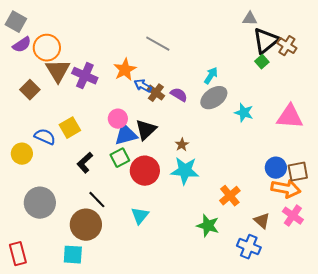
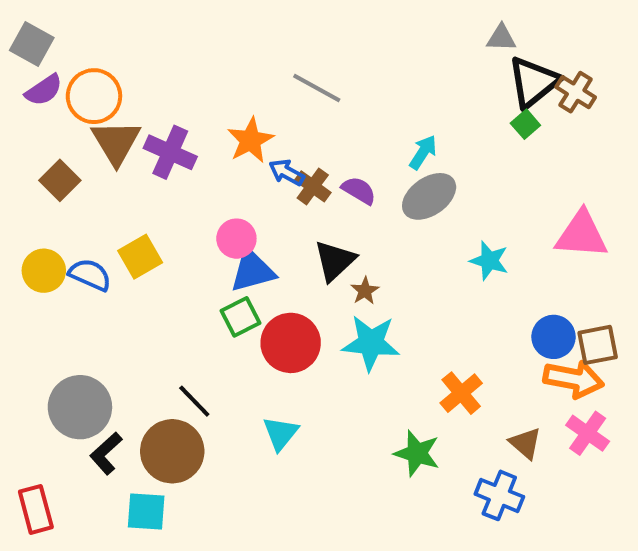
cyan star: (244, 113) -> (489, 261), moved
black triangle: (146, 130) -> (335, 261), moved
yellow circle: (22, 154) -> (44, 271), moved
black L-shape: (85, 163) -> (106, 453), moved

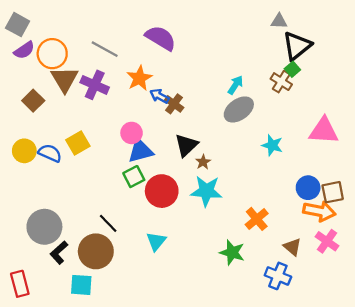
gray line: (317, 88) -> (105, 49), moved
brown cross: (576, 92) -> (281, 82), moved
purple semicircle: (359, 190) -> (161, 38), moved, size x1.6

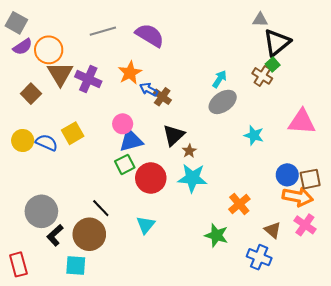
gray line: (105, 49) -> (103, 31), moved, turned -45

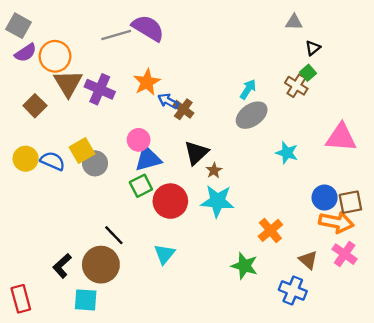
purple semicircle: (150, 35) -> (148, 28), moved
black triangle: (277, 43) -> (313, 48), size x0.5
gray circle: (41, 211) -> (95, 163), moved, size x0.7

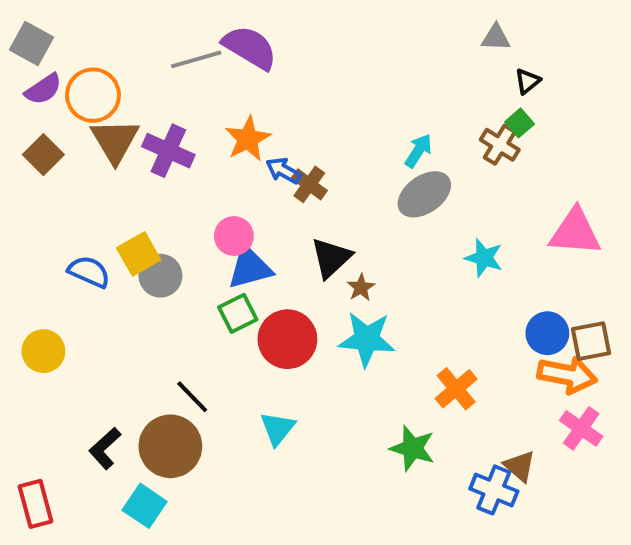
brown square: (35, 106) -> (43, 155), moved
yellow circle: (26, 159) -> (43, 351), moved
brown triangle: (308, 260) -> (520, 466), moved
cyan square: (86, 300) -> (145, 506), turned 30

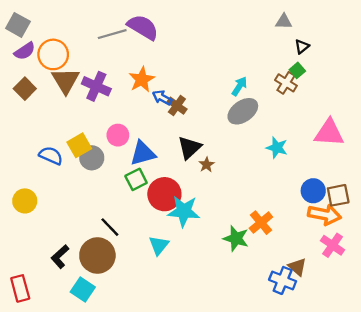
pink circle: (234, 236) -> (118, 135), moved
cyan star: (367, 339) -> (184, 211), moved
green star: (412, 448) -> (236, 238), moved

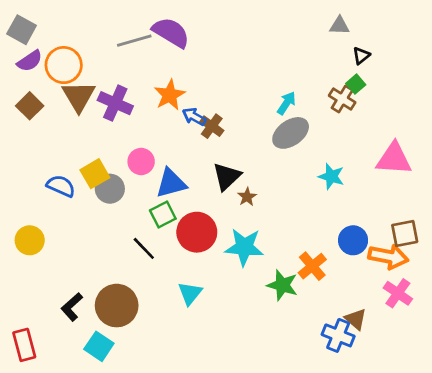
blue circle: (313, 191) -> (353, 240), moved
cyan star: (184, 211) -> (244, 247), moved
black line: (110, 227) -> (144, 248), moved

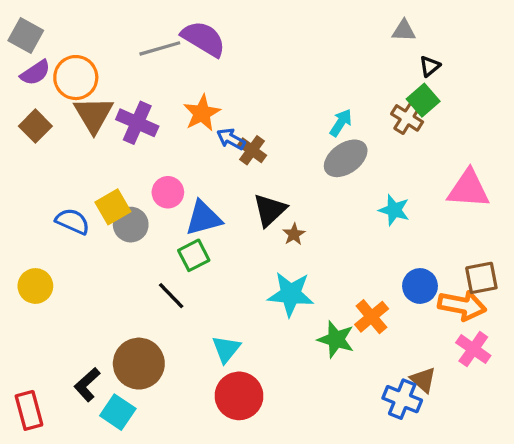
green square: (356, 84) -> (423, 100), size x1.4
red circle: (197, 232) -> (239, 396), moved
black L-shape: (72, 307) -> (87, 385), moved

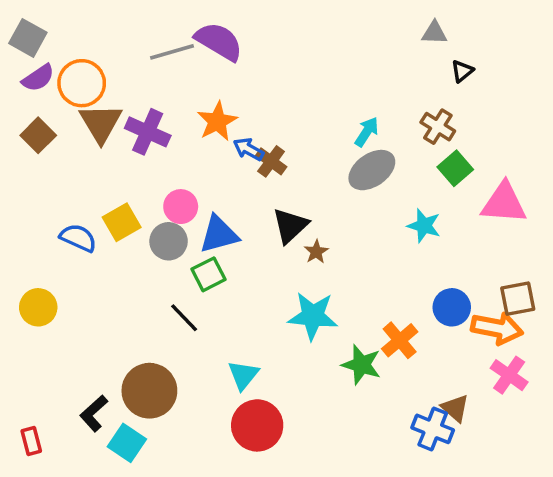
green square: (423, 100) -> (455, 168), moved
gray circle: (131, 225) -> (169, 241), moved
red rectangle: (29, 410) -> (31, 441), size x0.7

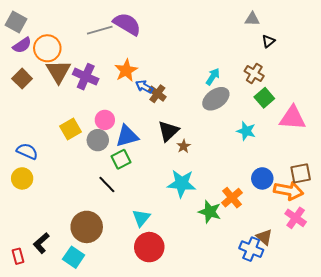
blue semicircle: (78, 238) -> (27, 151), moved
black L-shape: (94, 413) -> (41, 243), moved

